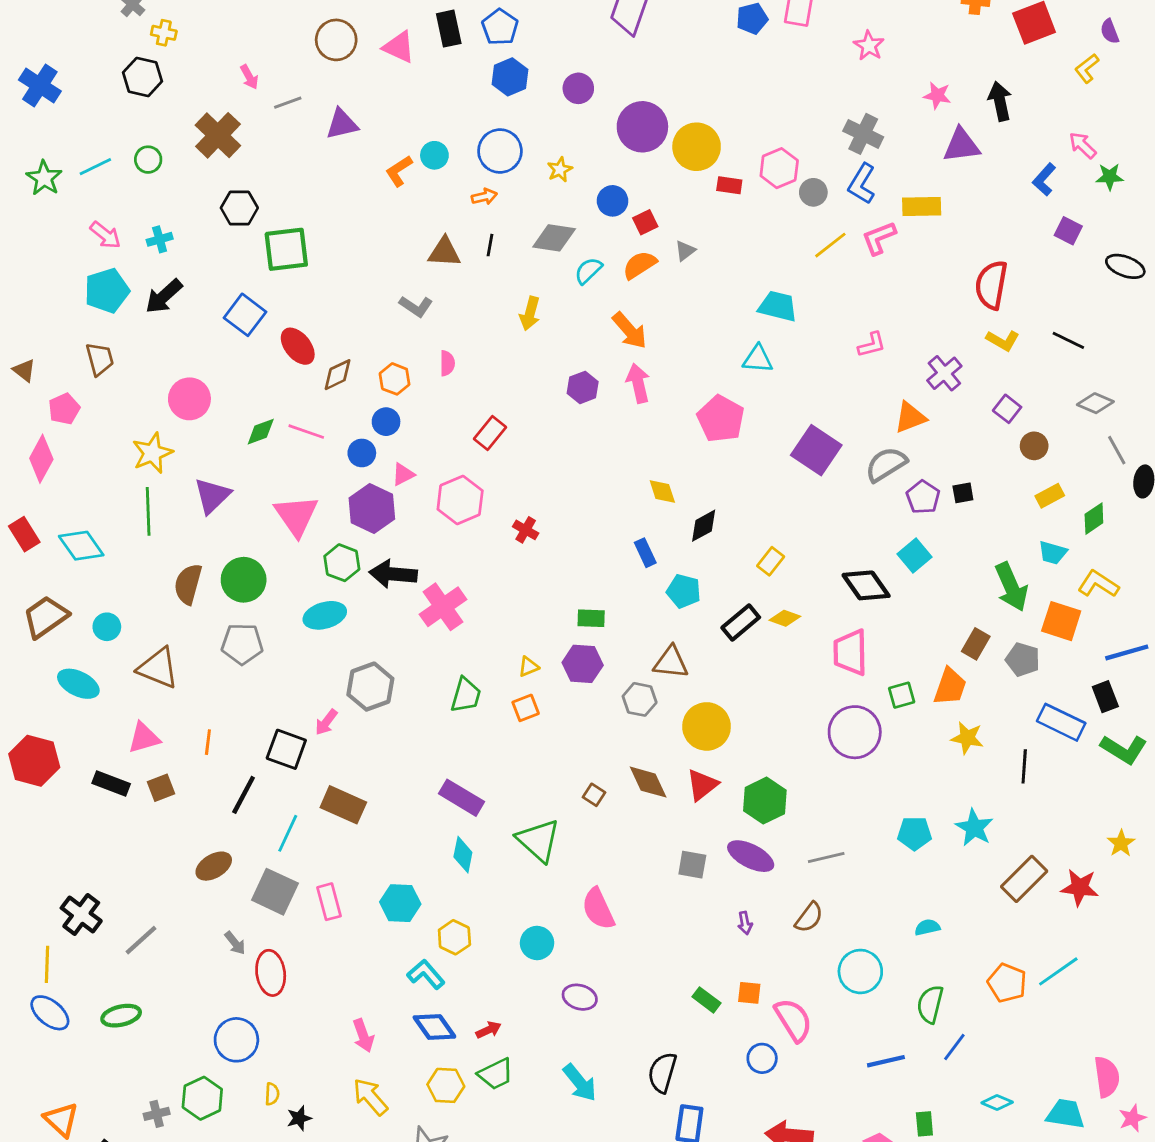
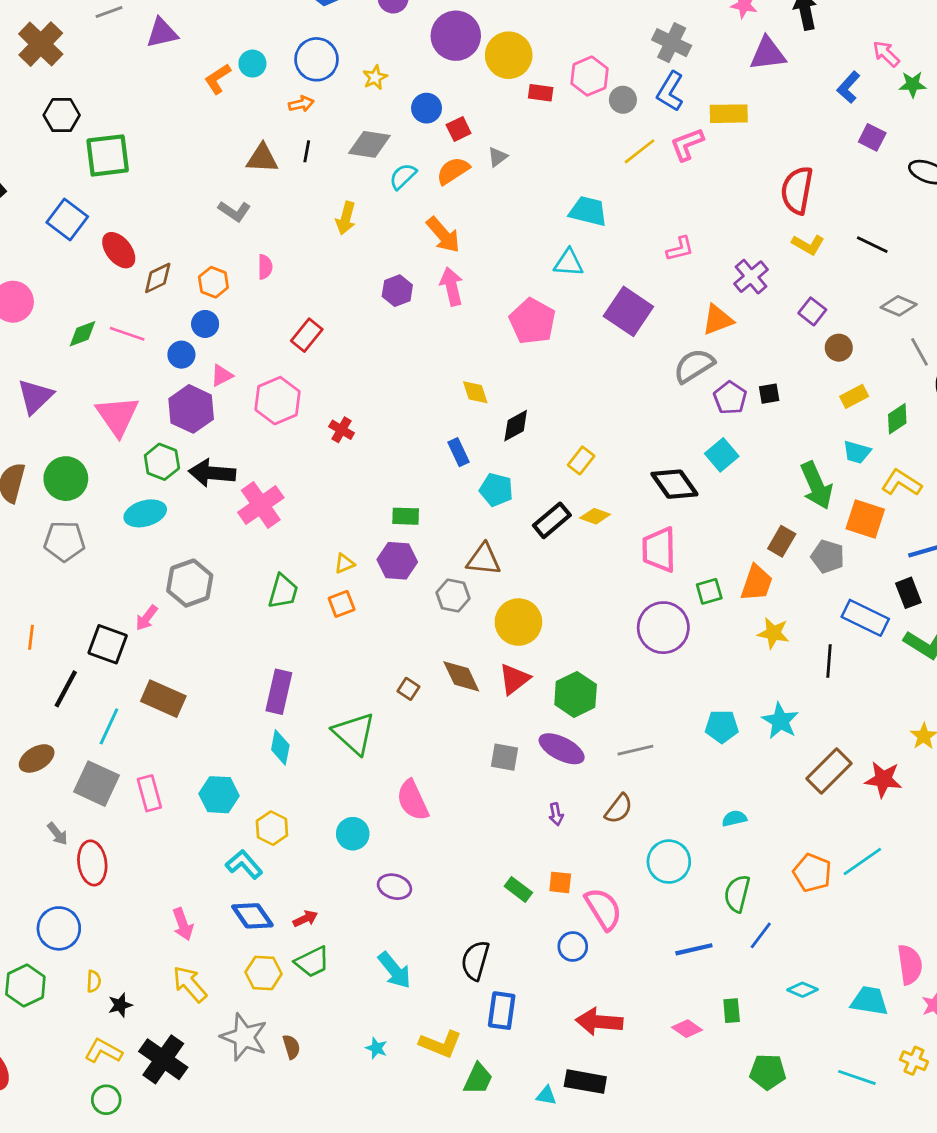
purple square: (816, 450) -> (628, 311), moved
purple rectangle: (462, 798) -> (279, 692), turned 72

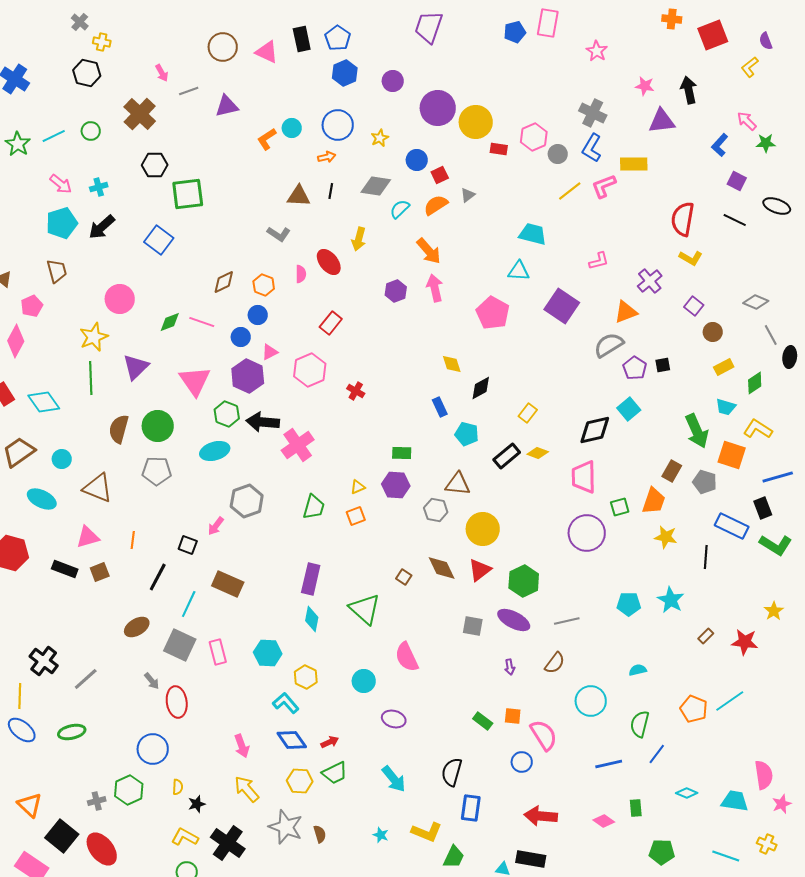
black line: (872, 245) -> (735, 220), moved
red ellipse: (119, 250) -> (329, 262), moved
black diamond: (674, 484) -> (595, 430), turned -68
black square: (108, 644) -> (188, 545), size x0.7
brown rectangle: (829, 771) -> (706, 636), size x0.5

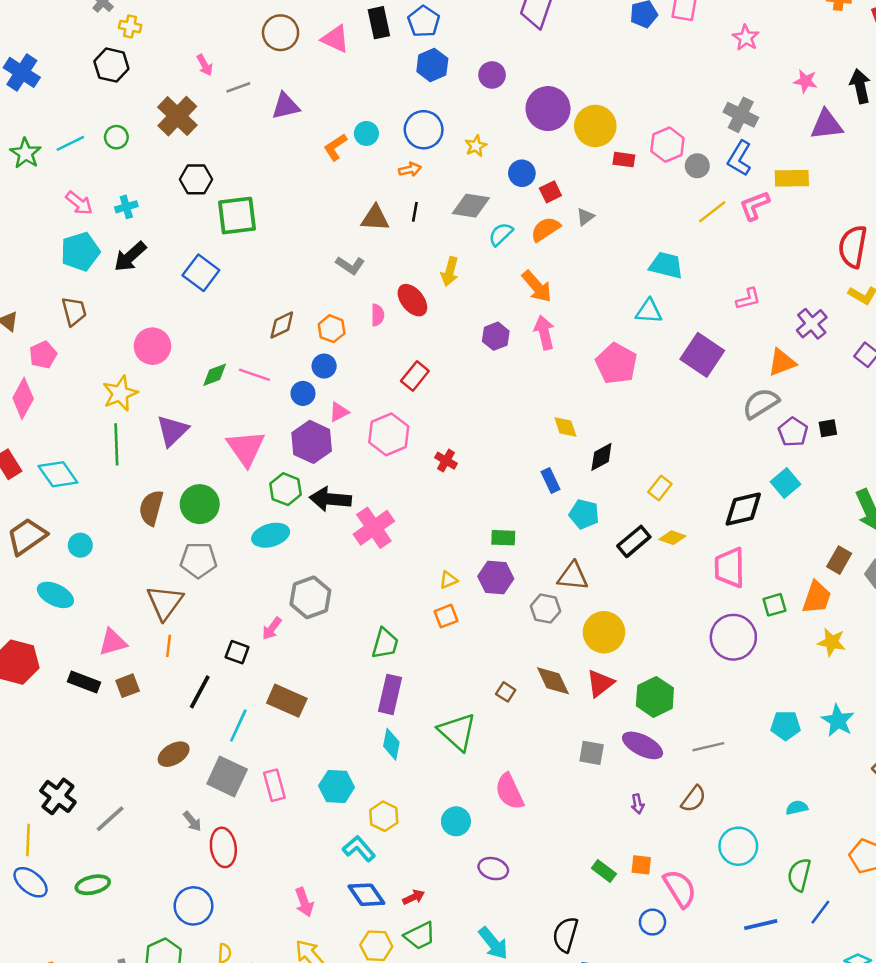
brown triangle: (98, 488) -> (165, 602), moved, turned 44
green trapezoid: (314, 507) -> (385, 643), moved

